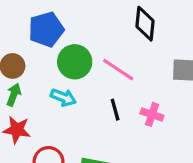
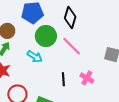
black diamond: (145, 24) -> (70, 18), moved
black line: (115, 110) -> (63, 79), moved

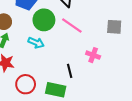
black line: (63, 79) -> (70, 71), moved

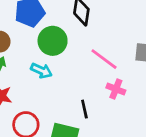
pink line: (72, 26) -> (104, 59), moved

